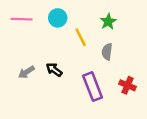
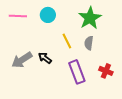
green star: (108, 22) -> (90, 18), size x1.6
yellow line: (81, 37) -> (67, 41), moved
gray arrow: (26, 72) -> (22, 60), size x1.5

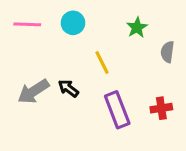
green star: (90, 18) -> (137, 27), size x0.6
gray semicircle: (89, 43) -> (167, 52), moved
red cross: (106, 71) -> (161, 108), turned -32

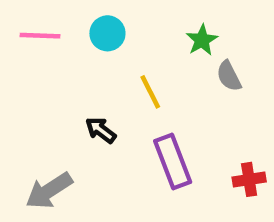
gray semicircle: (167, 52) -> (229, 76), moved, turned -35
gray arrow: (33, 91) -> (49, 191), moved
red cross: (161, 108) -> (249, 179), moved

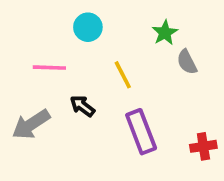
pink line: (40, 36) -> (49, 68), moved
gray arrow: (49, 191) -> (31, 124), moved

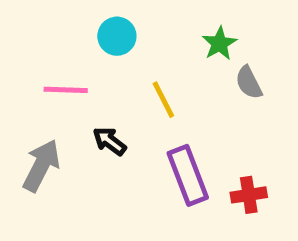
gray arrow: (31, 124) -> (41, 166), turned 150
red cross: (203, 146) -> (249, 195), moved

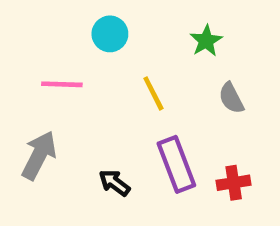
gray semicircle: (249, 83) -> (231, 98), moved
black arrow: (110, 141) -> (114, 183), moved

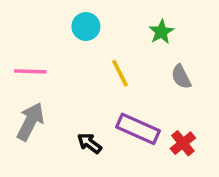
pink line: (62, 84) -> (30, 71), moved
purple rectangle: (176, 164) -> (138, 129), turned -45
red cross: (234, 183) -> (183, 143), turned -30

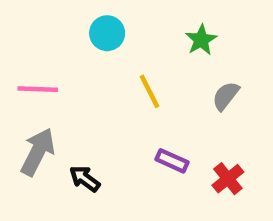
gray semicircle: (181, 77) -> (226, 96), turned 65
purple rectangle: (138, 129) -> (172, 161), size x0.6
black arrow: (89, 143) -> (85, 179), moved

